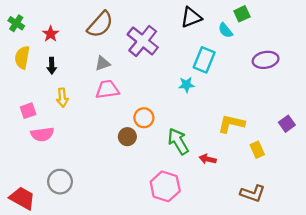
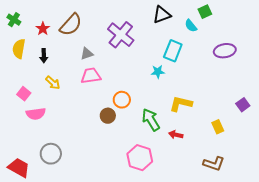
brown semicircle: (100, 24) -> (71, 25), moved
yellow arrow: (62, 98) -> (53, 83), turned -42
pink square: (28, 111) -> (24, 94), turned -32
yellow L-shape: (231, 124) -> (181, 104), moved

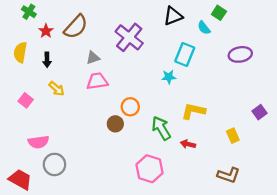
green square: (205, 12) -> (219, 13), turned -32
green cross: (14, 20) -> (29, 12), moved
pink semicircle: (36, 114) -> (38, 142), moved

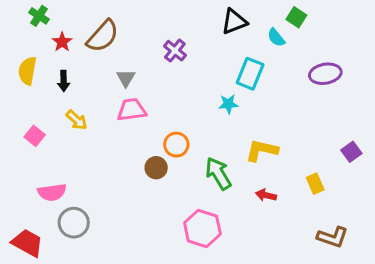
purple cross: (129, 37) -> (175, 51), size x0.6
gray triangle: (93, 58) -> (126, 78), turned -40
red arrow: (188, 144) -> (266, 195), moved
brown L-shape: (229, 175) -> (333, 237), moved

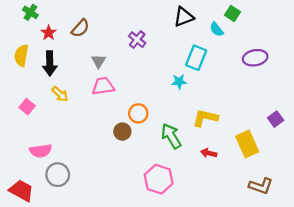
brown semicircle: (103, 36) -> (80, 28), size x0.7
black arrow: (64, 81) -> (50, 63), size x1.5
yellow rectangle: (315, 184) -> (247, 144), size x1.6

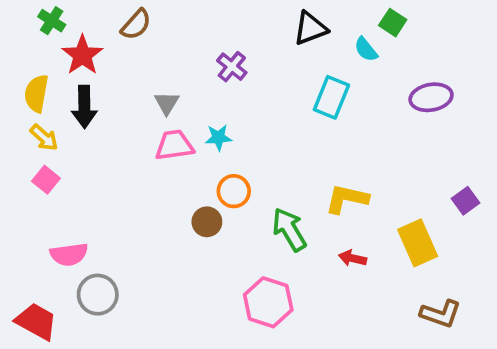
brown semicircle: (80, 28) -> (136, 24), moved
red star: (49, 33) -> (82, 55), size x1.5
cyan star: (179, 82) -> (218, 138), moved
yellow arrow: (60, 94) -> (44, 138), moved

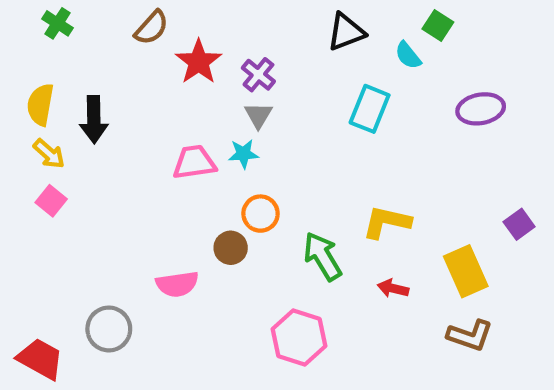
red star: (82, 55) -> (199, 62), moved
gray triangle: (167, 103) -> (258, 115), moved
pink semicircle: (69, 254) -> (177, 284), moved
brown L-shape: (441, 314) -> (470, 335), moved

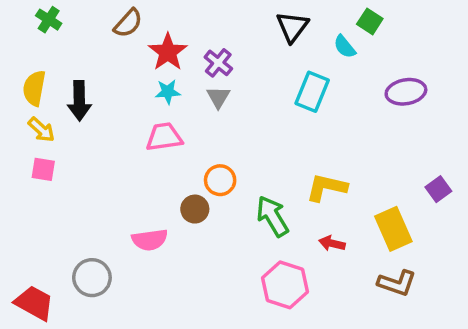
black triangle: (346, 32) -> (292, 27), turned -32
cyan star: (243, 154) -> (168, 92), moved
pink square: (51, 201) -> (43, 169), turned -30
pink hexagon: (299, 338) -> (285, 285), moved

